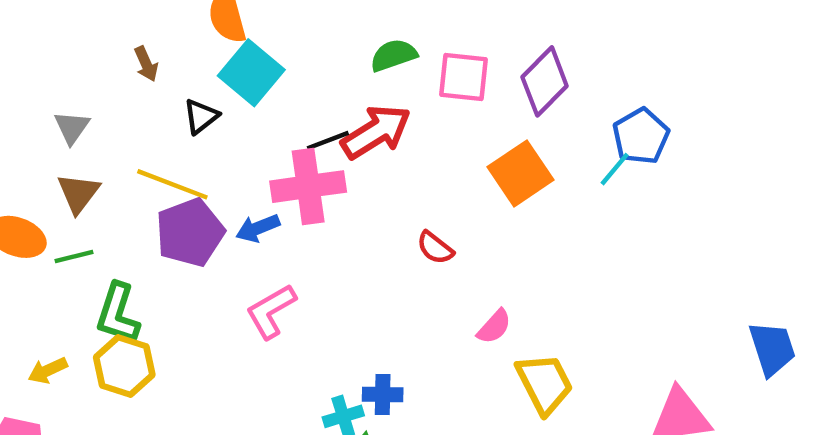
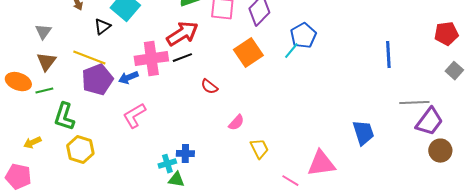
black line: (328, 141) -> (182, 58), moved
yellow hexagon: (124, 366) -> (80, 150), moved
yellow trapezoid: (545, 384) -> (259, 149), size x0.7

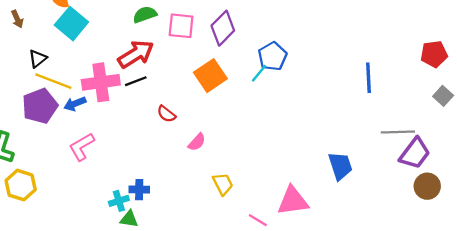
black triangle: (102, 27) -> (38, 59), moved
yellow line: (89, 58) -> (53, 81), moved
pink semicircle: (236, 123) -> (197, 142), moved

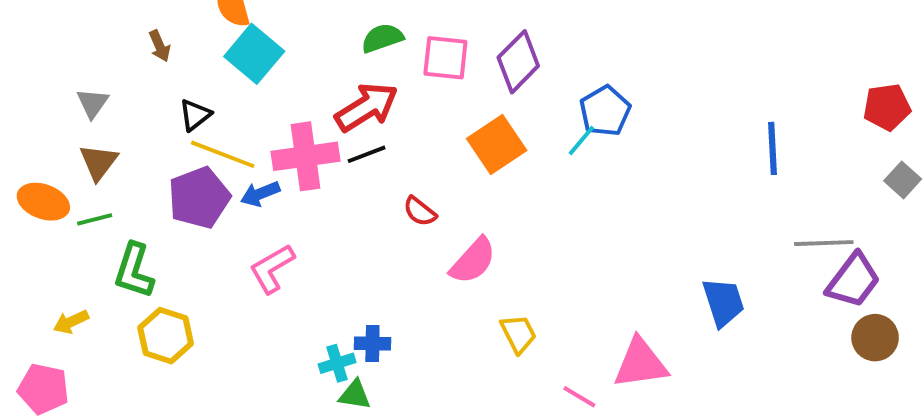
pink semicircle: (197, 142) -> (473, 261), size x1.5

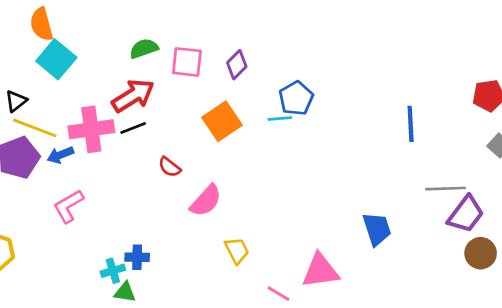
purple diamond: (518, 62) -> (237, 65), size x0.7
cyan line: (581, 141) -> (280, 119), turned 45

